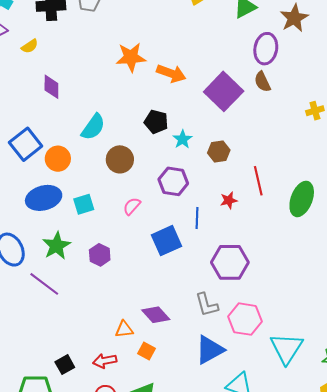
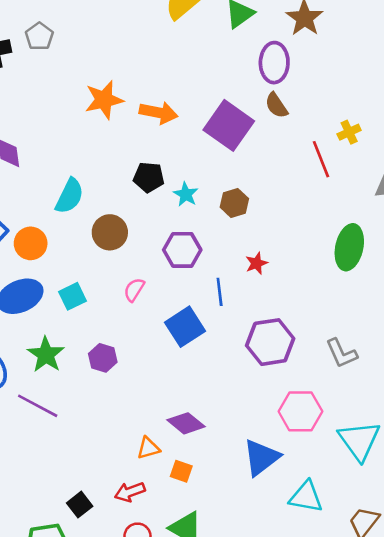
red line: (258, 181) -> (321, 159), moved
gray L-shape: (207, 305) -> (341, 353), moved

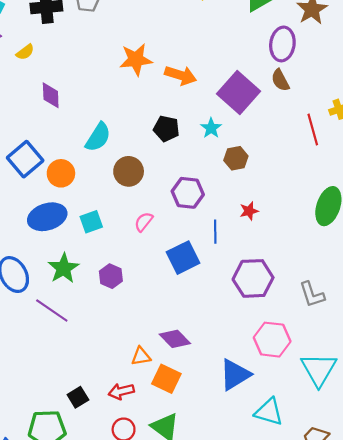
cyan star: (186, 194) -> (211, 128), moved
orange square: (181, 471) -> (166, 379), size x1.5

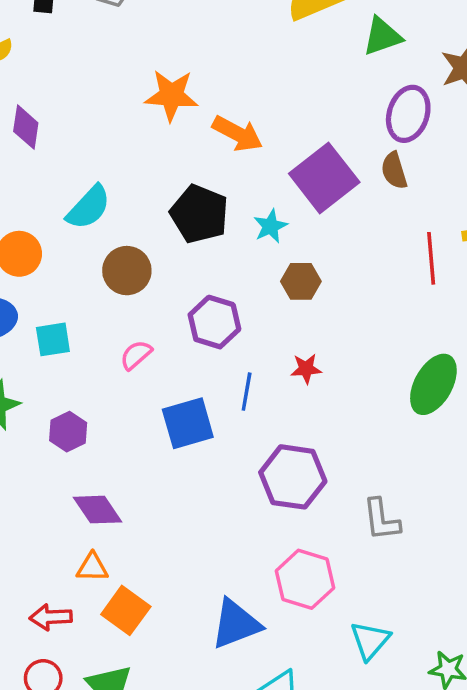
black pentagon: (166, 129) -> (199, 214), size x1.4
purple diamond: (175, 339) -> (98, 510), moved
cyan triangle: (319, 369) -> (370, 640), size x0.7

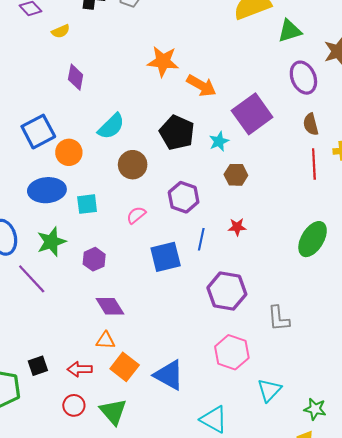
purple ellipse: (408, 114) -> (303, 78), turned -44
brown semicircle: (394, 171) -> (311, 124), moved
blue triangle: (236, 624) -> (169, 375), moved, turned 48

